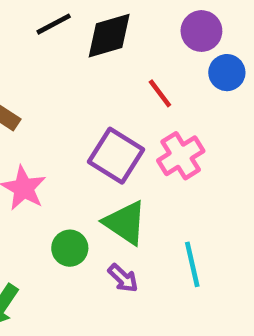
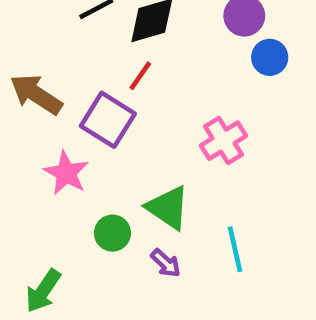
red line: (160, 93) -> (140, 76), moved, turned 72
purple square: (116, 156) -> (108, 120), moved

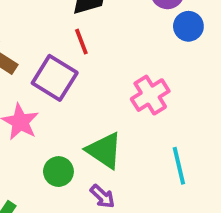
red line: (140, 76) -> (81, 42), turned -56
cyan line: (235, 249) -> (179, 166), moved

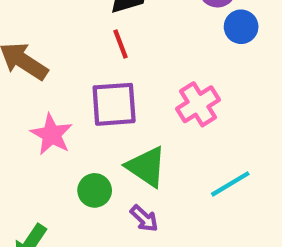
purple square: (55, 78) -> (114, 104), moved, turned -36
cyan line: (179, 166) -> (230, 184), turned 72

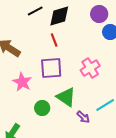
purple arrow: (144, 218) -> (83, 117), moved

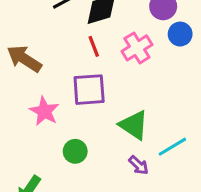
pink cross: (90, 68) -> (137, 48), moved
green triangle: (66, 97) -> (134, 125), moved

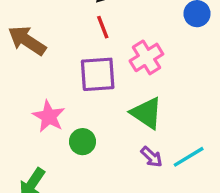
pink cross: (137, 48) -> (146, 57), moved
pink star: (44, 111) -> (49, 116), moved
cyan line: (172, 147) -> (189, 157), moved

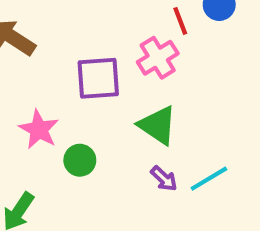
red line: (103, 27) -> (180, 21), moved

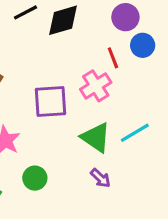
green circle: (80, 160) -> (35, 178), moved
cyan line: (209, 179) -> (135, 133), moved

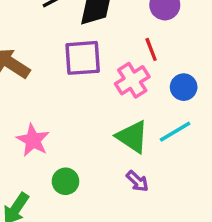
blue circle: (143, 45) -> (184, 87), moved
purple square: (50, 102) -> (83, 58), moved

